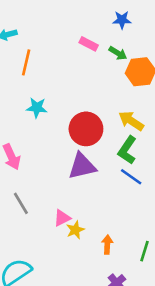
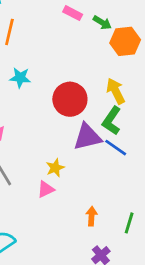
yellow arrow: (131, 121) -> (116, 91), turned 30
purple triangle: (82, 166) -> (87, 137), moved
yellow star: (75, 230) -> (55, 168), moved

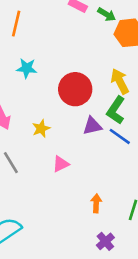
purple triangle: (87, 137) -> (92, 126), size x0.7
yellow star: (55, 168) -> (41, 129), moved
pink triangle: (46, 189) -> (61, 164), moved

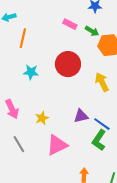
red circle: (75, 89) -> (68, 64), moved
green L-shape: (116, 110) -> (99, 140), moved
pink triangle: (61, 164) -> (57, 145), size x1.6

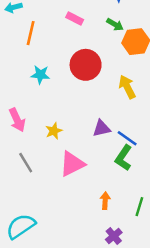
pink rectangle: (70, 24) -> (75, 18), moved

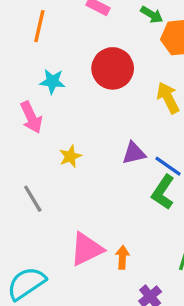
pink arrow: (17, 120) -> (31, 117), moved
pink triangle: (72, 164) -> (87, 249), moved
orange arrow: (105, 201) -> (122, 257), moved

